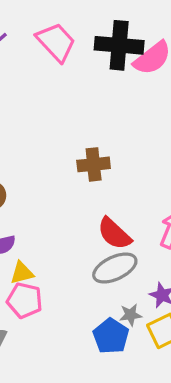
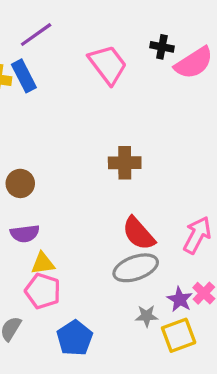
pink trapezoid: (56, 42) -> (108, 65), moved
black cross: (119, 45) -> (162, 47), size x0.5
blue pentagon: (111, 336) -> (75, 338), moved

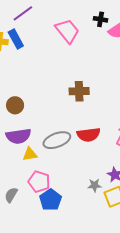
purple semicircle: (25, 234) -> (18, 136), size x1.4
red semicircle: (139, 234) -> (89, 135), turned -55
gray ellipse: (136, 268) -> (57, 140), moved
pink pentagon: (43, 291) -> (39, 182), moved

